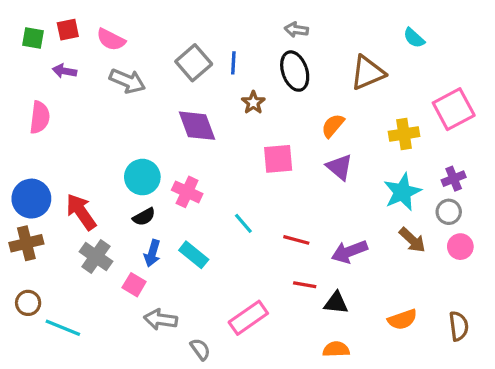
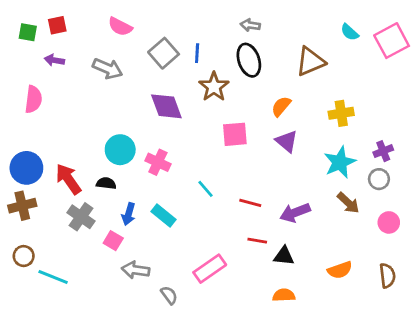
pink semicircle: (111, 40) -> (120, 27), moved
brown star: (253, 103) -> (214, 87), size x1.5
pink square: (454, 109) -> (392, 41), moved
black semicircle: (144, 217) -> (106, 183), moved, turned -144
pink circle: (460, 247) -> (389, 222), moved

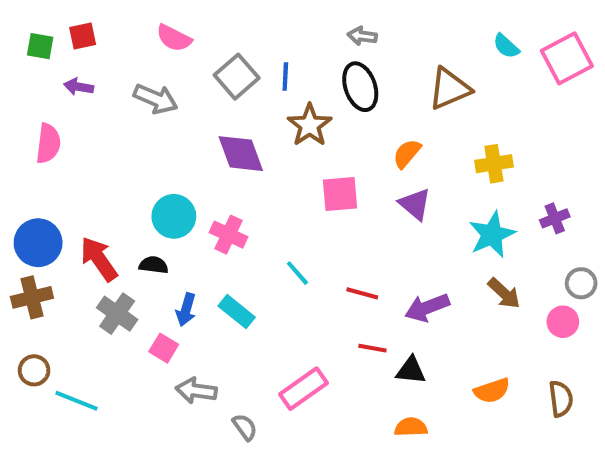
gray circle: (379, 179) -> (581, 283), moved

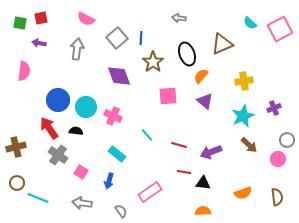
black ellipse: (360, 87) -> (187, 54), moved
gray arrow: (156, 99) -> (77, 49), turned -105
blue circle: (38, 243) -> (58, 100), moved
blue arrow: (186, 310) -> (109, 181), moved
gray arrow: (196, 391) -> (82, 203), moved

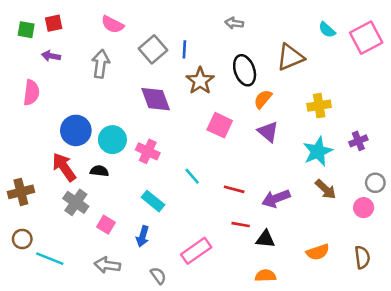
pink square: (168, 96) -> (220, 125), turned 30

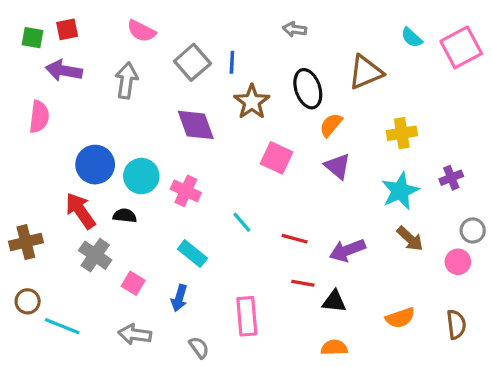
purple arrow: (51, 56) -> (64, 71), size x1.5
pink rectangle: (196, 251) -> (247, 316), turned -60

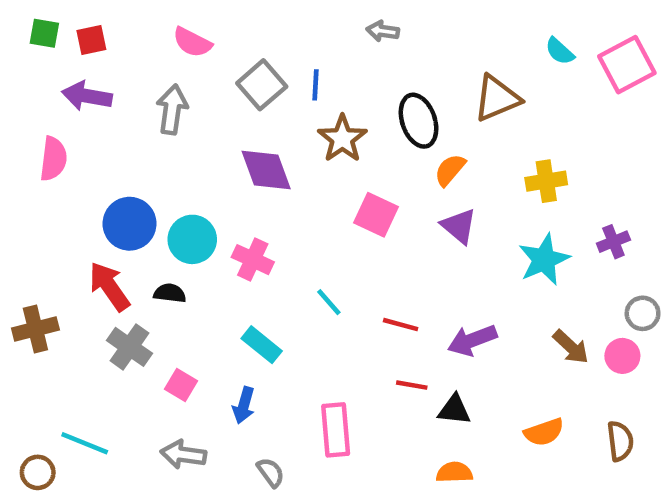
gray arrow: (295, 29) -> (383, 31), moved
green square: (32, 38) -> (44, 33), moved
brown arrow: (410, 239) -> (571, 347), moved
brown circle: (28, 301) -> (38, 472), moved

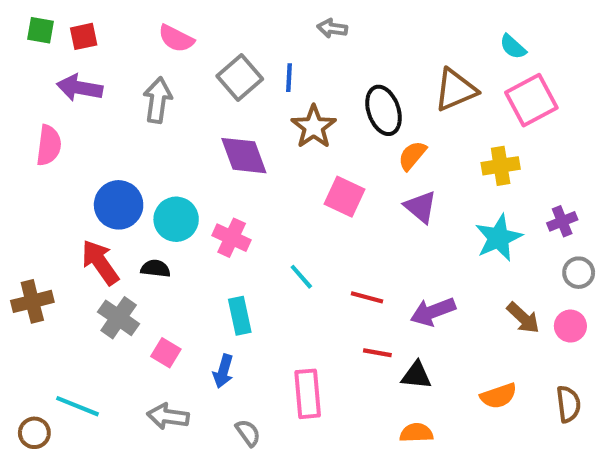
gray arrow: (383, 31) -> (332, 28), moved
pink square: (627, 65) -> (531, 100), moved
gray circle: (643, 313) -> (579, 273), moved
cyan rectangle: (262, 345) -> (240, 316), turned 39

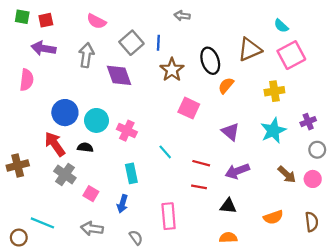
purple diamond: (244, 156) -> (119, 75), moved
purple triangle: (420, 207) -> (231, 132), moved
red line: (377, 353) -> (199, 187), moved

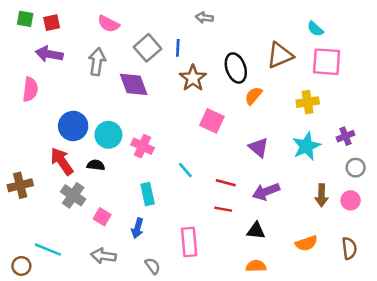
pink square: (291, 55) -> (327, 62), turned 32
brown arrow: (287, 174) -> (322, 195), turned 48

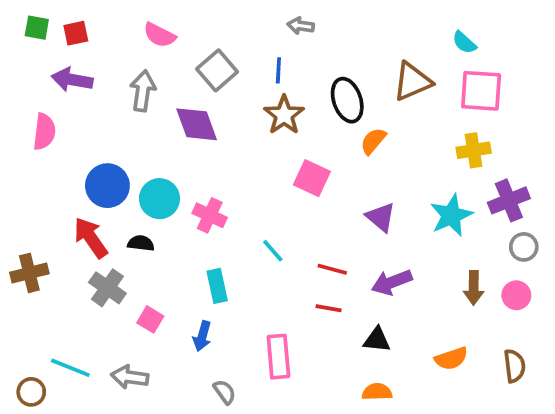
blue line: (178, 48) -> (278, 70), moved
yellow cross: (308, 102) -> (474, 150), moved
purple cross: (345, 136) -> (509, 200), size x1.5
gray arrow: (103, 256) -> (130, 377), moved

